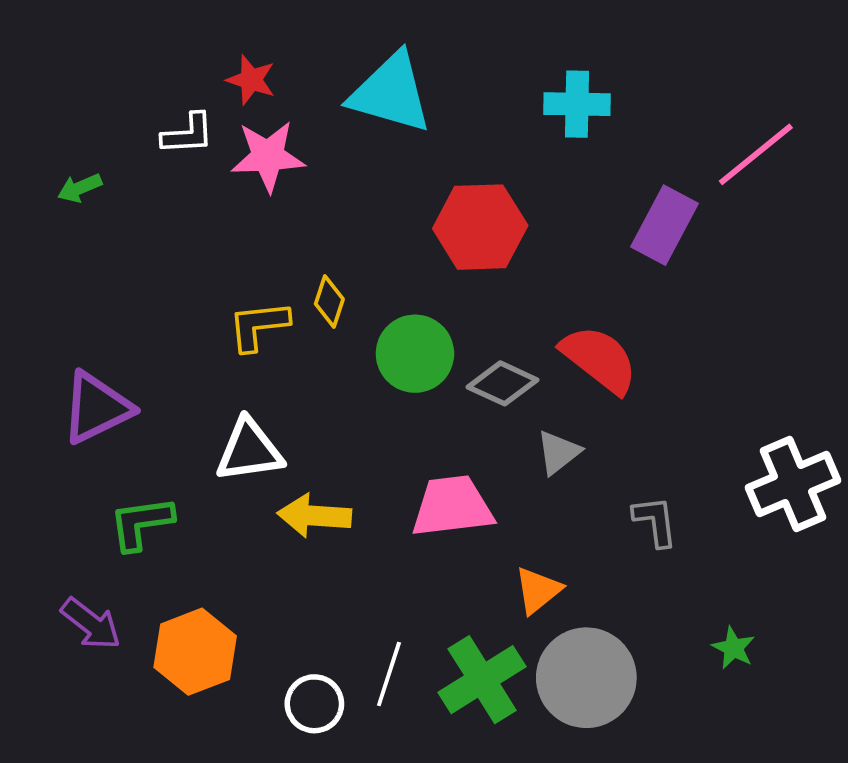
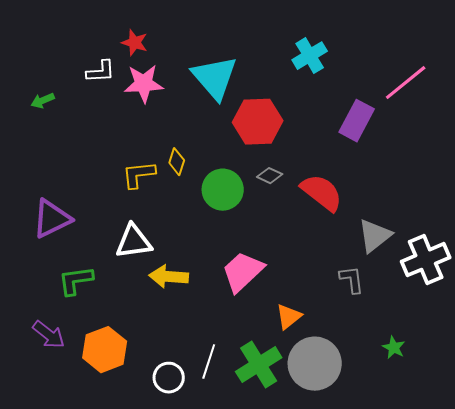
cyan triangle: (391, 93) -> (215, 78), moved, turned 33
cyan cross: (577, 104) -> (310, 56), turned -32
gray diamond: (503, 383) -> (270, 176), moved, size x0.7
gray triangle: (558, 452) -> (375, 236), moved, size x1.4
pink trapezoid: (452, 506) -> (243, 272), turned -36

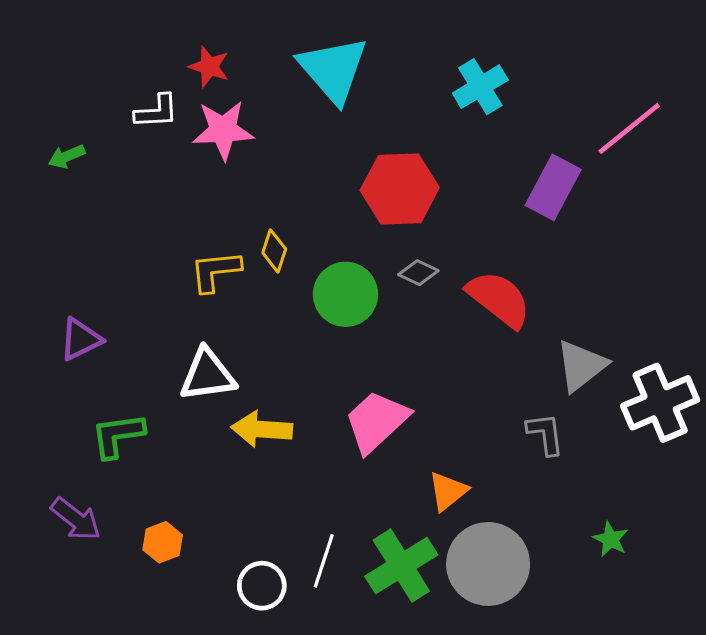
cyan triangle: (215, 78) -> (333, 70), moved
purple triangle: (52, 219) -> (80, 339), size x0.7
orange hexagon: (105, 350) -> (163, 542), size x0.6

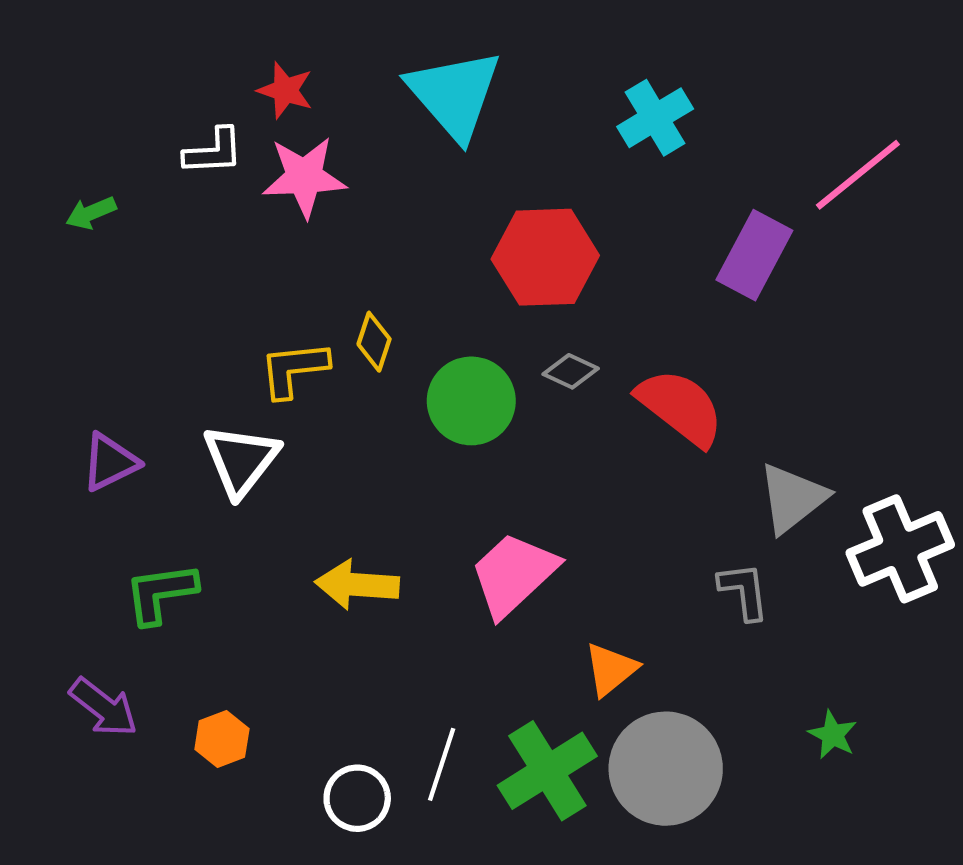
white triangle: (208, 375) -> (241, 460), moved, turned -44

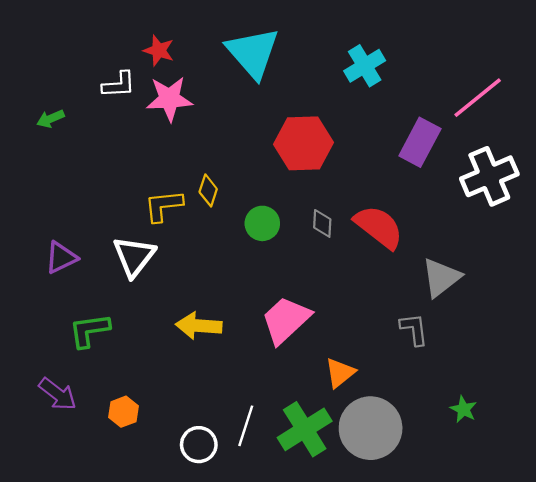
gray diamond: (571, 371) -> (322, 223), moved, turned 68
green circle: (471, 401) -> (262, 223), size x0.7
white cross: (900, 549) -> (489, 176), moved

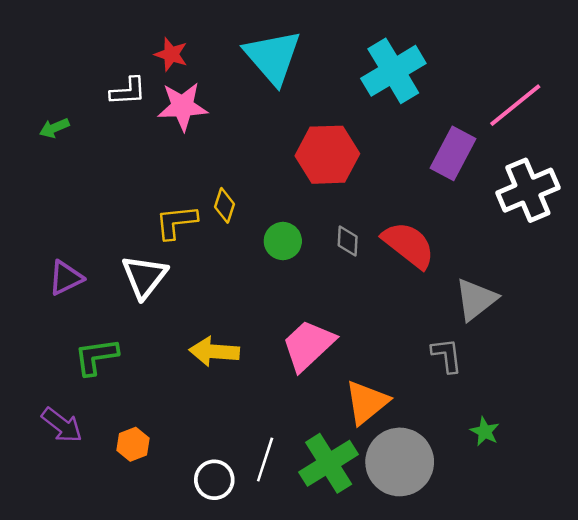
cyan cross: (365, 66) -> (393, 71), size x1.4
orange triangle: (340, 373) -> (367, 402), size x1.4
green star: (463, 409) -> (485, 431), moved

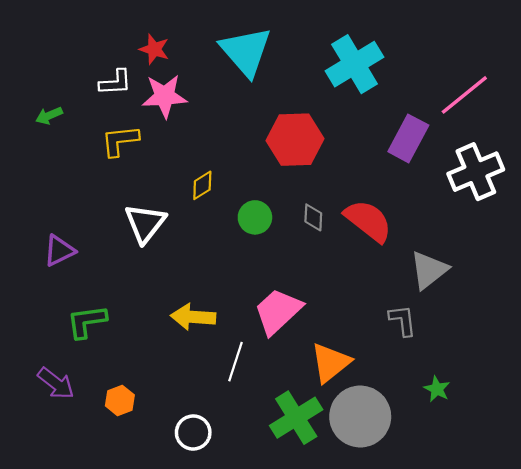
yellow diamond: (224, 205) -> (202, 185), turned 40
yellow L-shape: (176, 222) -> (120, 141), moved
white triangle: (144, 277) -> (145, 223), moved
white line: (265, 459) -> (235, 362), moved

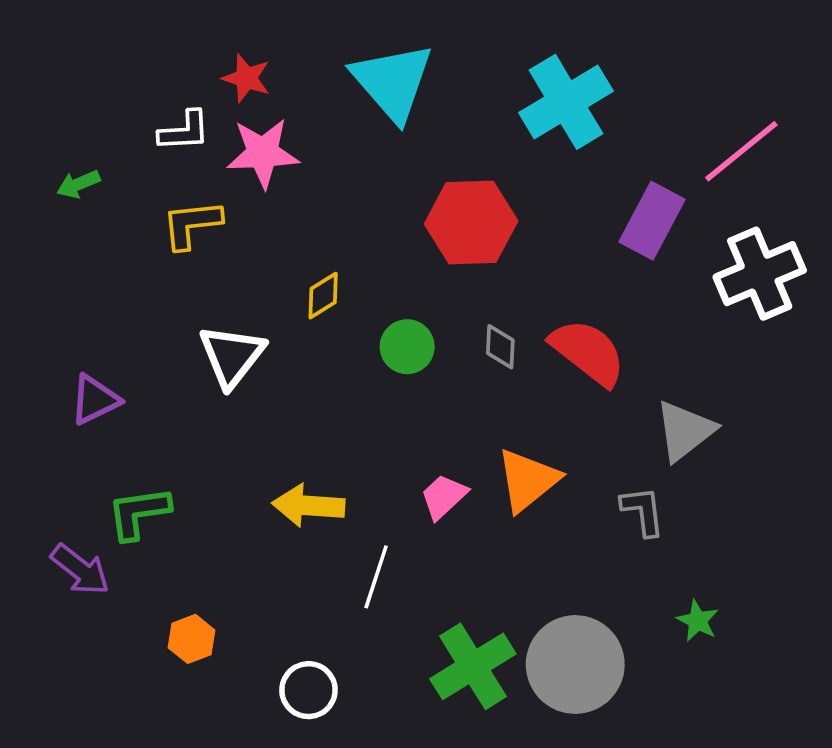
pink trapezoid: (278, 311) -> (444, 496), size x0.6
orange triangle: (330, 363) -> (528, 480), moved
purple arrow: (56, 383) -> (80, 570), moved

